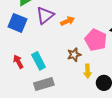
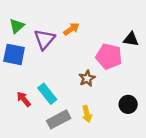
orange arrow: (67, 21) -> (71, 29), moved
yellow arrow: (88, 71) -> (87, 114), moved

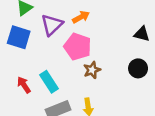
pink pentagon: (109, 56) -> (78, 47), moved
black circle: (128, 104) -> (138, 68), moved

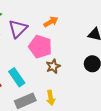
orange arrow: (81, 17) -> (51, 22), moved

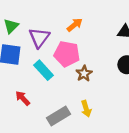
cyan rectangle: (17, 77) -> (44, 70), moved

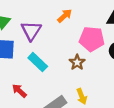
pink pentagon: (67, 54) -> (92, 39), moved

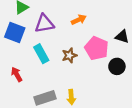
purple triangle: (31, 31) -> (44, 24), turned 30
brown star: (77, 62) -> (69, 55), moved

